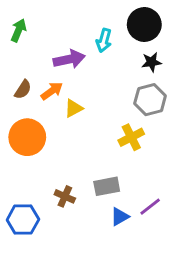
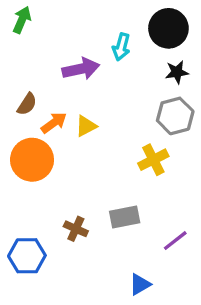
green arrow: (19, 30) -> (22, 20), moved
orange arrow: (52, 91) -> (54, 123), moved
blue triangle: (120, 217) -> (140, 284), moved

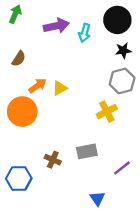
purple arrow: (81, 69) -> (56, 26), moved
brown semicircle: (27, 104) -> (19, 59), moved
blue triangle: (140, 284) -> (97, 198), turned -35

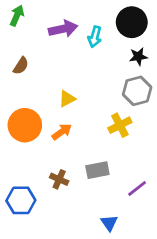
orange arrow: (38, 86) -> (62, 132), moved

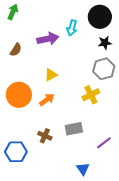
purple arrow: (63, 29) -> (48, 39), moved

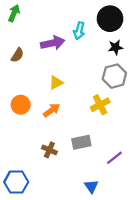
orange circle: (19, 95) -> (21, 105), size x0.7
blue hexagon: (16, 152) -> (16, 182), moved

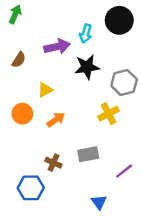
black star: (116, 47) -> (87, 67), moved, size x1.5
yellow triangle: (56, 83) -> (45, 90), moved
blue hexagon: (16, 182) -> (31, 188), moved

